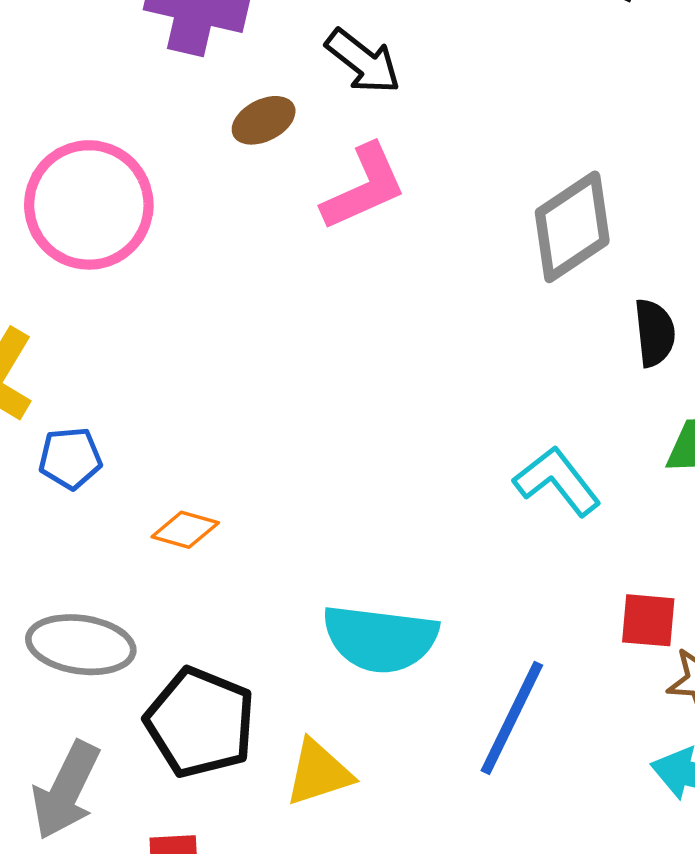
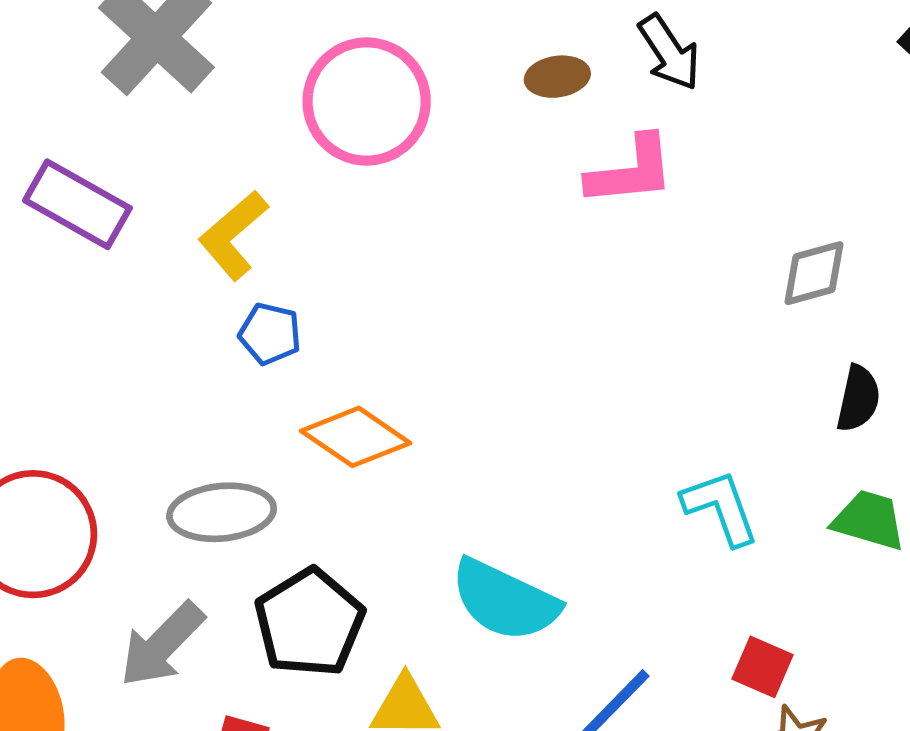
gray diamond: (572, 227) -> (814, 273), size x0.7
orange diamond: (185, 530) -> (356, 437), size x1.6
gray ellipse: (81, 645) -> (222, 512), turned -32

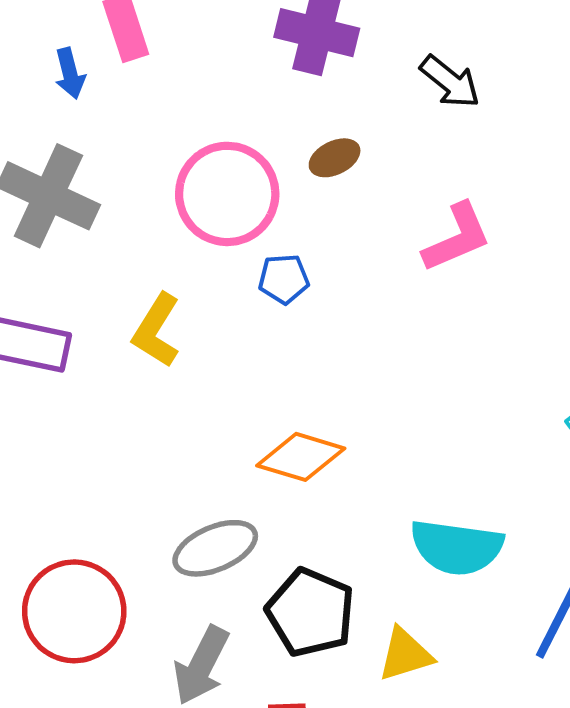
brown ellipse: (557, 77) -> (335, 158), moved
pink L-shape: (631, 171) -> (457, 238), moved
blue pentagon: (270, 334) -> (284, 279), moved

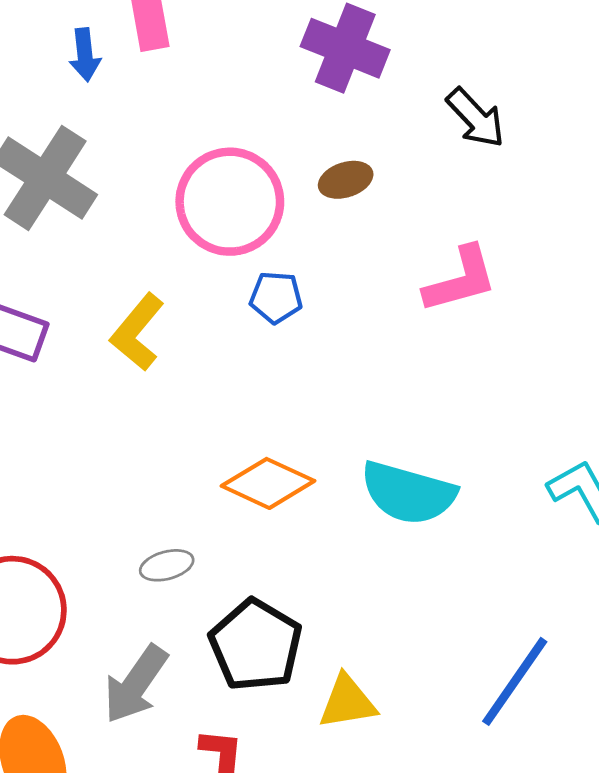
cyan semicircle: (457, 547) -> (408, 493), moved
gray ellipse: (215, 548) -> (167, 565), size x0.6

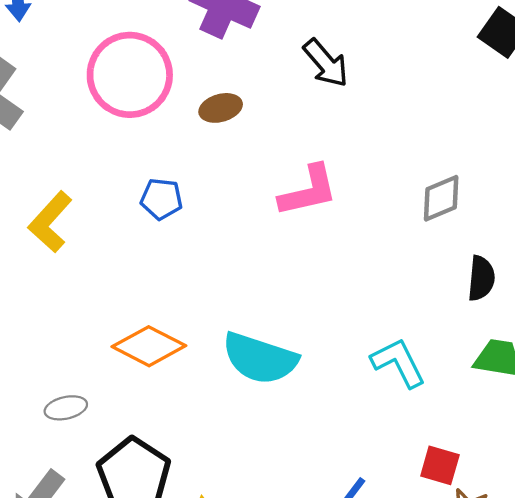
pink circle: (230, 202) -> (130, 75), moved

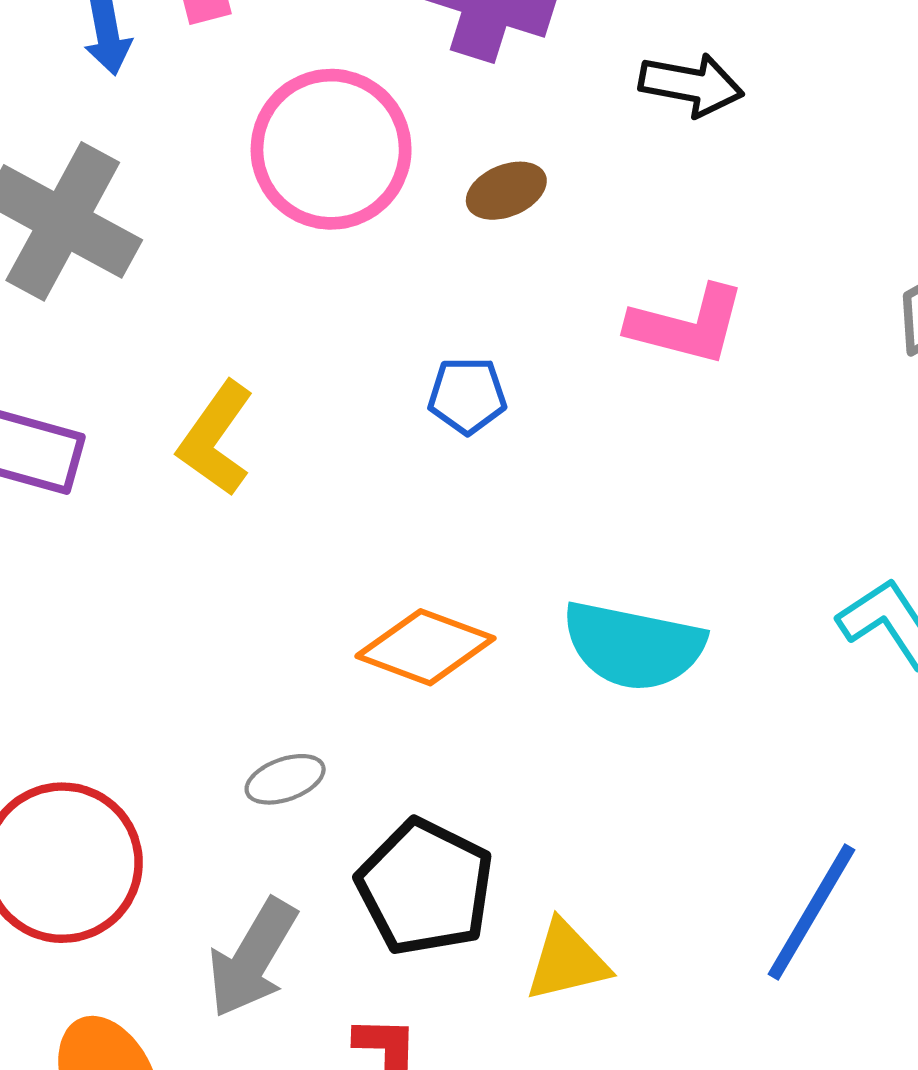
black arrow: (326, 63) -> (691, 85), turned -32
pink L-shape: (308, 191) -> (687, 325), turned 34
blue pentagon: (161, 199) -> (467, 395), moved

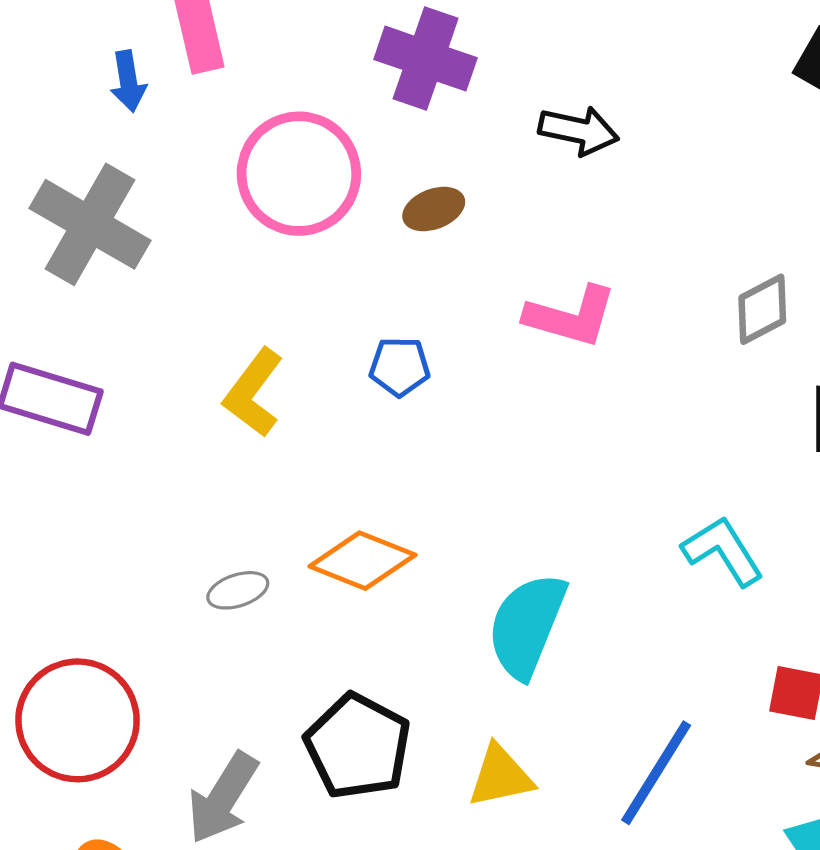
yellow L-shape: (216, 439) -> (253, 393), moved
cyan semicircle: (633, 646) -> (527, 626), moved, turned 99
gray ellipse: (285, 779) -> (238, 590), moved
yellow triangle: (567, 961) -> (500, 776), moved

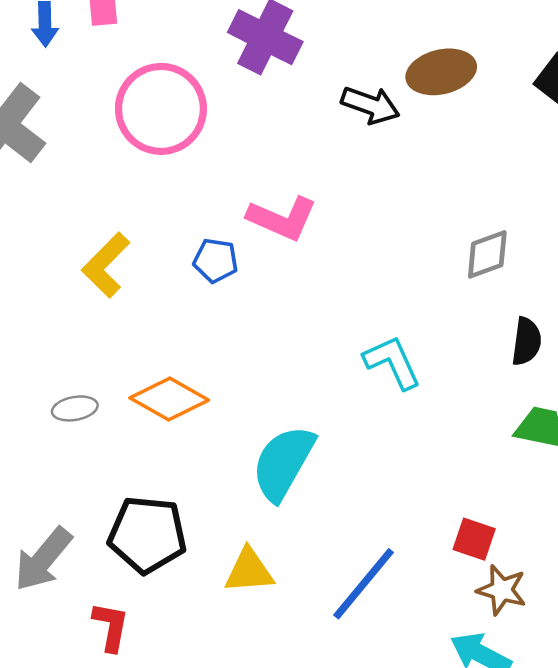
brown ellipse: (434, 209) -> (441, 72), moved, size x1.5
pink L-shape: (571, 316) -> (282, 218), moved
cyan L-shape: (723, 551) -> (392, 362), moved
black pentagon: (358, 746) -> (147, 535), turned -30

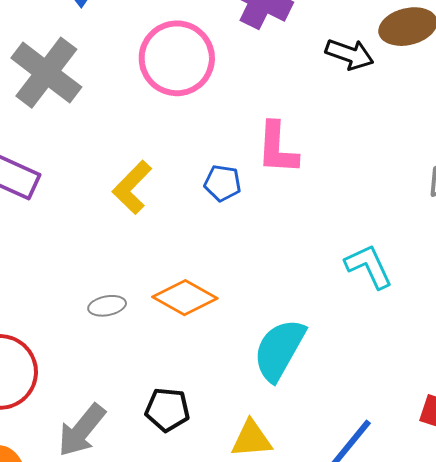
pink L-shape: (282, 218) -> (277, 148), turned 70
black pentagon: (147, 535) -> (167, 410), size x0.7

